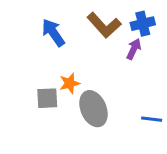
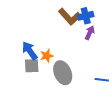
blue cross: (143, 24) -> (86, 16), moved
blue arrow: (53, 33) -> (30, 51), moved

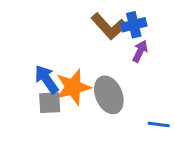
orange star: (47, 56) -> (73, 87), size x1.6
gray ellipse: (63, 73) -> (109, 95), moved

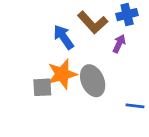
blue cross: (134, 25) -> (127, 15), moved
blue arrow: (47, 79) -> (64, 37), moved

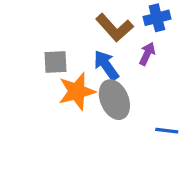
blue arrow: (64, 37) -> (106, 65), moved
gray square: (42, 87) -> (56, 62), moved

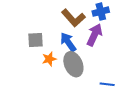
purple arrow: (147, 54) -> (94, 35), size x1.5
orange star: (77, 91) -> (49, 59), size x0.6

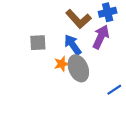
orange star: (49, 59) -> (62, 64), moved
blue line: (107, 84) -> (114, 90), turned -40

